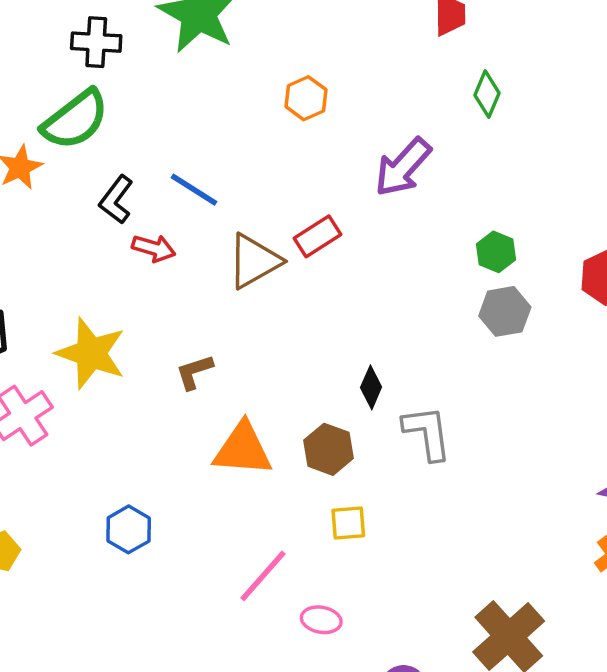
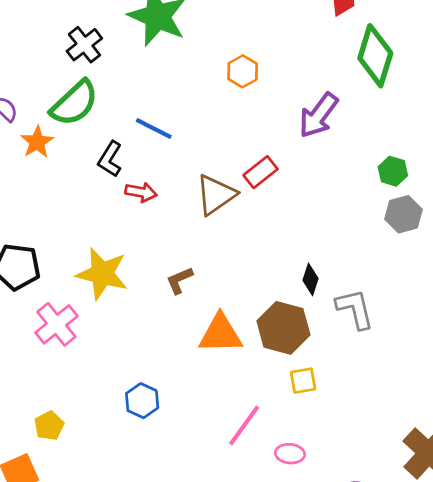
black cross: (96, 42) -> (84, 45), turned -36
green diamond: (487, 94) -> (375, 56), size x1.8
blue line: (194, 190) -> (154, 128), moved
brown hexagon: (328, 449) -> (283, 328), size x1.4

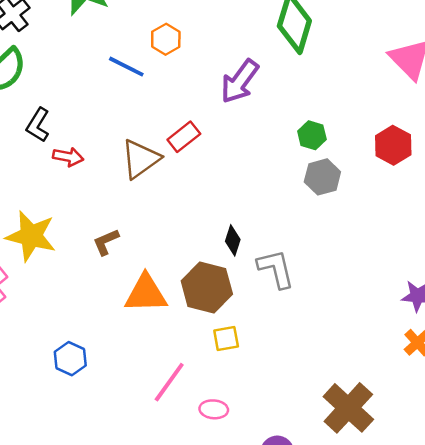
blue line: (154, 128) -> (126, 67), moved

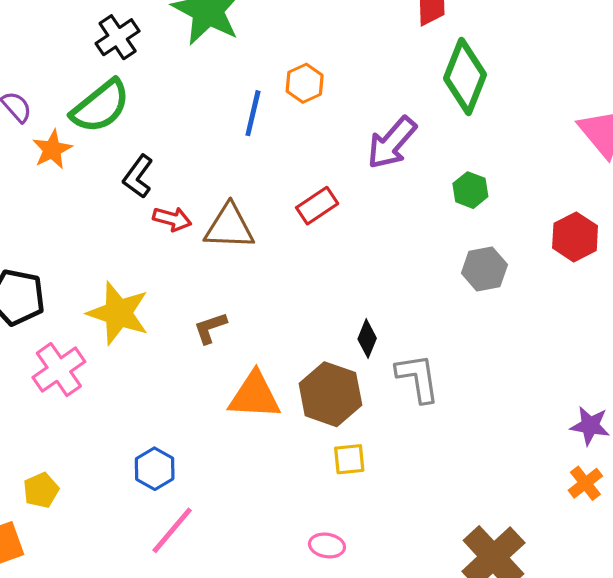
blue line: (126, 67) -> (253, 113), turned 72
green hexagon: (312, 135) -> (470, 190), moved
brown triangle: (141, 159) -> (229, 227), moved, turned 33
pink line: (169, 382) -> (172, 530), moved

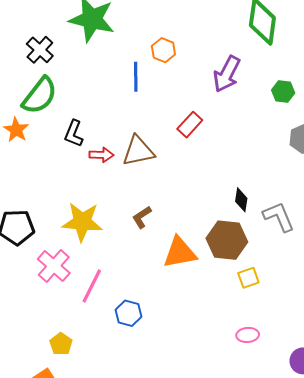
pink line: (172, 530) -> (92, 286), moved

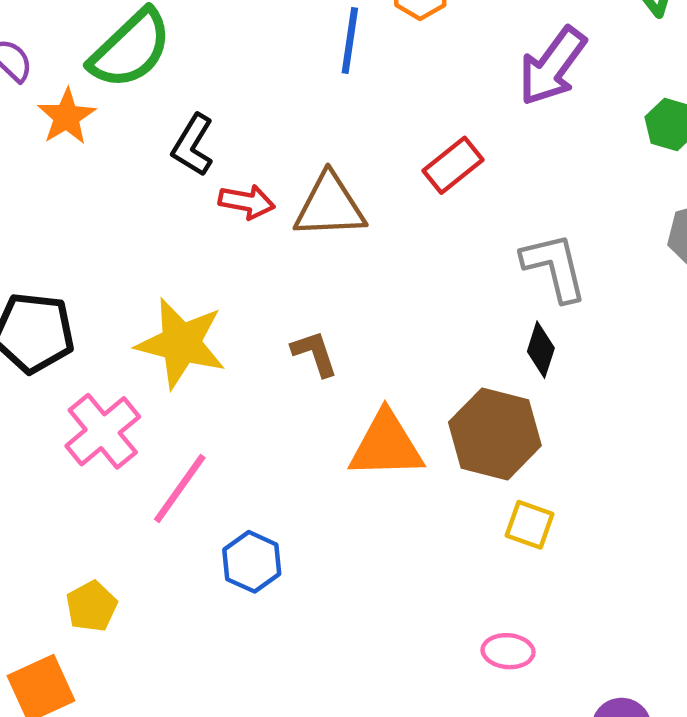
brown L-shape: (142, 217) -> (315, 353), turned 95
gray L-shape: (279, 217) -> (554, 267), moved
yellow square: (248, 278) -> (530, 525), turned 30

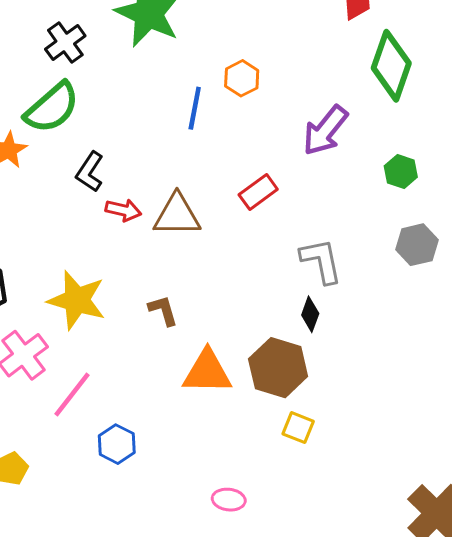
pink ellipse: (508, 651) -> (229, 500), moved

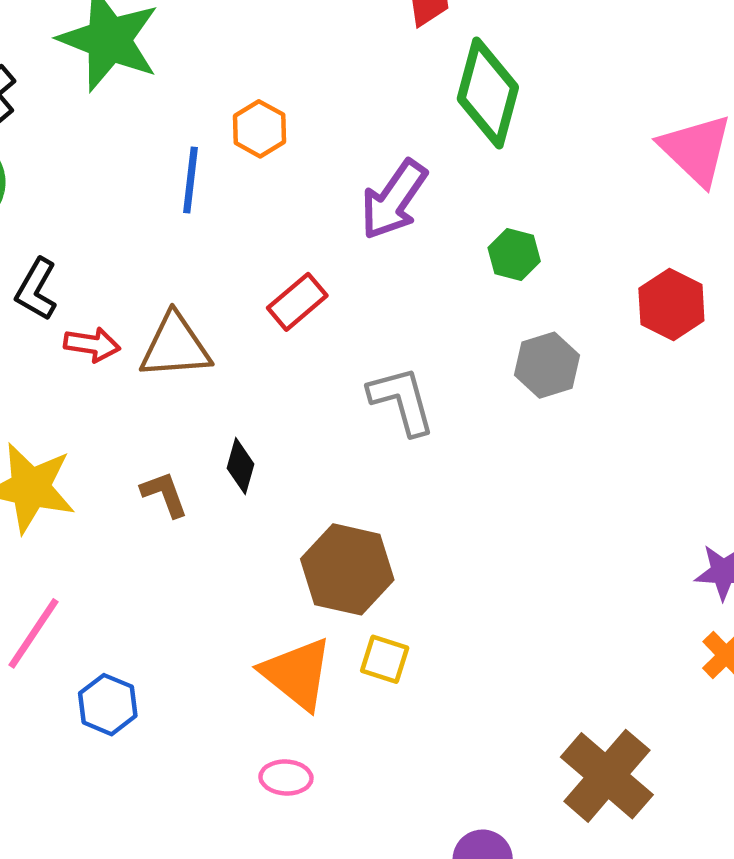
black diamond: (310, 314) -> (240, 466), moved
orange triangle: (207, 372) -> (297, 674), moved, turned 42

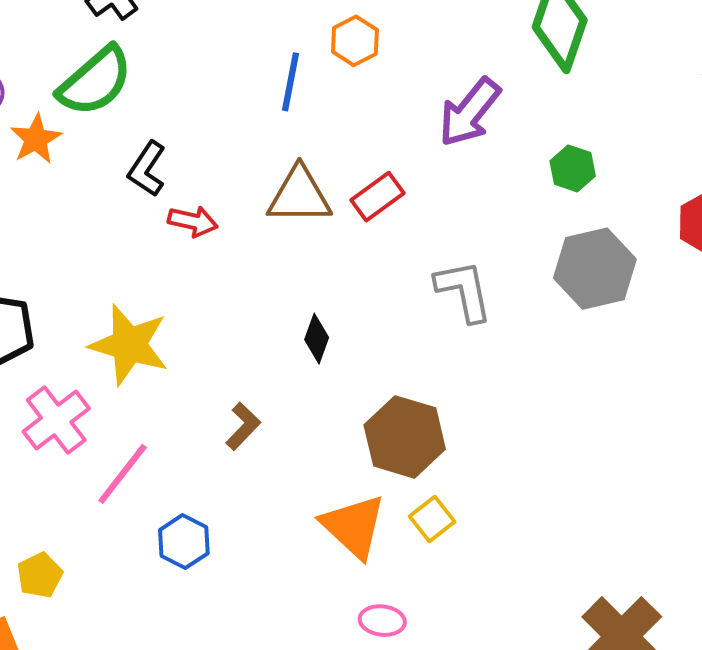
brown triangle: (175, 346) -> (299, 196), moved
gray hexagon: (547, 365) -> (595, 269), size x1.4
brown L-shape: (164, 494) -> (243, 426), moved, turned 60
yellow square: (385, 659) -> (432, 519), turned 30
pink ellipse: (286, 778) -> (382, 621), moved

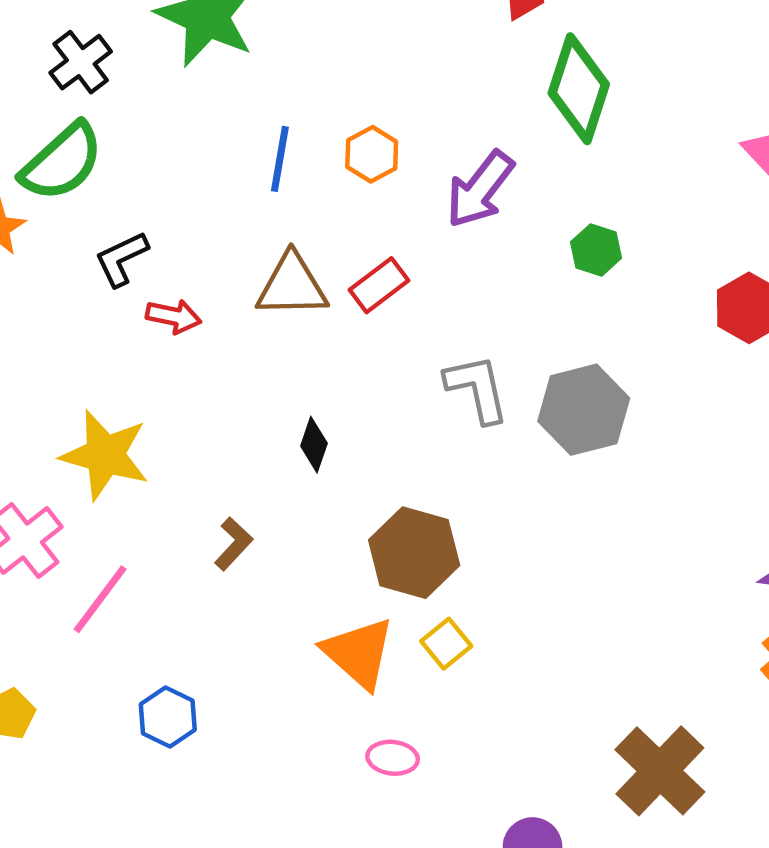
orange hexagon: (355, 41) -> (372, 154), moved
black L-shape: (147, 169) -> (121, 259), turned 32
gray hexagon: (595, 269) -> (584, 410), moved
blue hexagon: (184, 542) -> (168, 717), moved

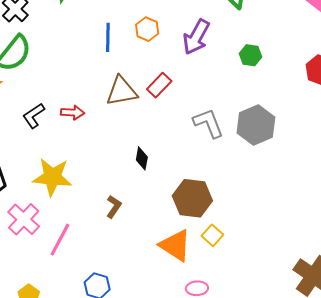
black L-shape: (121, 259) -> (34, 116), moved

